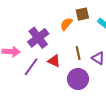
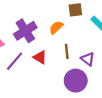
orange semicircle: (66, 24) -> (56, 27), moved
purple circle: (78, 79) -> (76, 81), moved

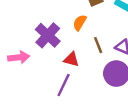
purple line: (15, 61) -> (64, 85), moved

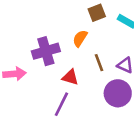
purple cross: (48, 35) -> (46, 51), turned 30

